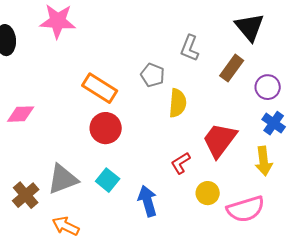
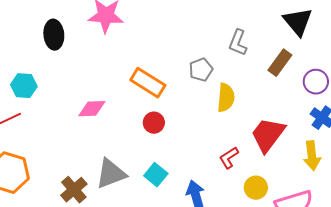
gray pentagon: (153, 75) -> (201, 70), turned 30
pink diamond: (21, 114) -> (92, 109), moved
red circle: (106, 128) -> (154, 123), size x0.7

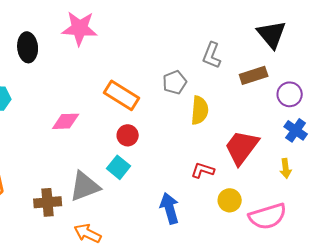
brown rectangle: (280, 63) -> (254, 75), turned 36
yellow arrow: (312, 156) -> (286, 168), size x0.7
red L-shape: (229, 158) -> (203, 170), turned 50
cyan square: (156, 175) -> (119, 167), moved
brown cross: (74, 190) -> (48, 202), turned 36

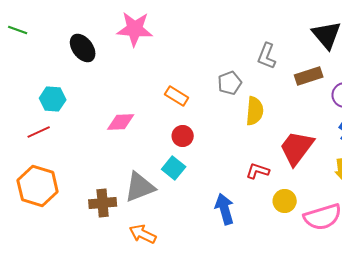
black ellipse: (28, 47) -> (83, 48), turned -32
orange rectangle: (122, 95) -> (177, 96), size x0.7

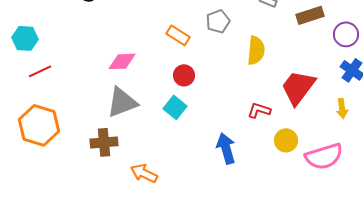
gray pentagon: (230, 83) -> (218, 21), moved
cyan hexagon: (53, 99) -> (25, 38), moved
gray triangle: (140, 187) -> (122, 102), moved

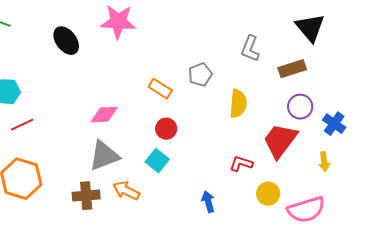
purple circle: (346, 34) -> (300, 107), moved
blue arrow: (226, 148) -> (208, 202), size x0.7
orange arrow: (144, 173) -> (126, 191), moved

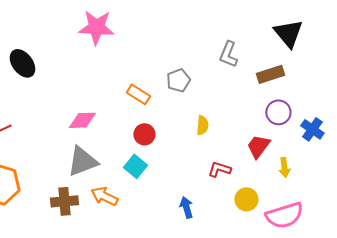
black ellipse: (66, 41) -> (22, 63), moved
yellow semicircle: (238, 104) -> (202, 125), moved, size x0.7
red trapezoid: (280, 141) -> (258, 146), size x0.7
yellow arrow: (324, 162) -> (284, 167), moved

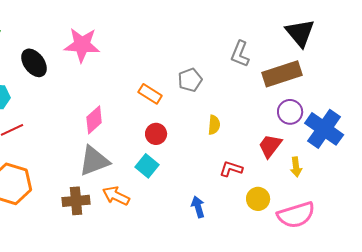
pink star: (96, 27) -> (82, 45), moved
brown rectangle: (270, 74) -> (282, 74), size x1.4
pink diamond: (82, 120) -> (94, 120), turned -40
blue cross: (312, 129) -> (324, 129), size x1.6

